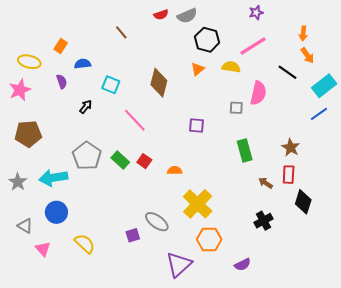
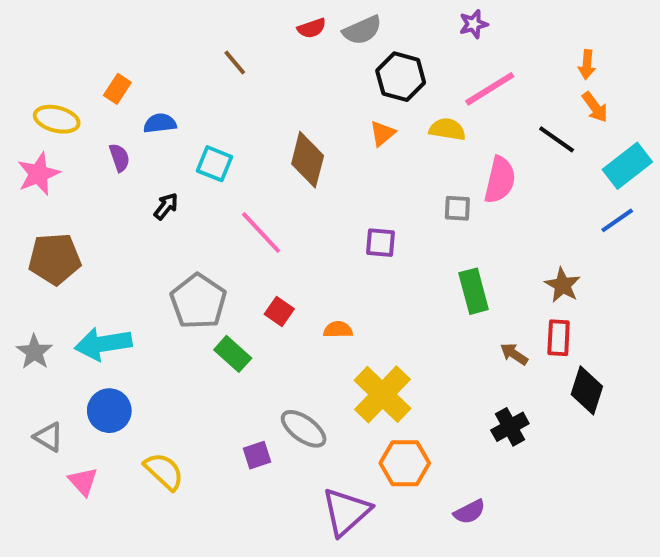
purple star: (256, 13) -> (474, 24), moved
gray pentagon: (87, 156) -> (198, 301), moved
green rectangle: (120, 160) -> (233, 354), moved

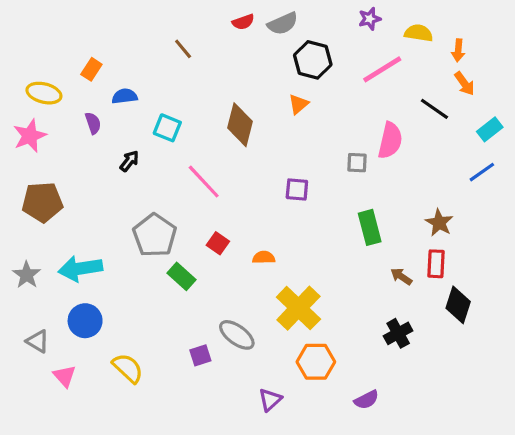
yellow semicircle: (447, 129) -> (419, 33), moved
cyan rectangle: (627, 166) -> (490, 129), size x0.7
purple triangle: (346, 512) -> (270, 400), size x0.6

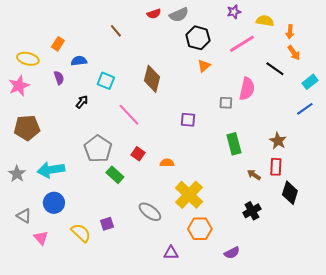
orange triangle: (298, 104) -> (204, 66), moved
purple square: (200, 355) -> (107, 224), moved
purple triangle: (270, 400) -> (171, 253), turned 42

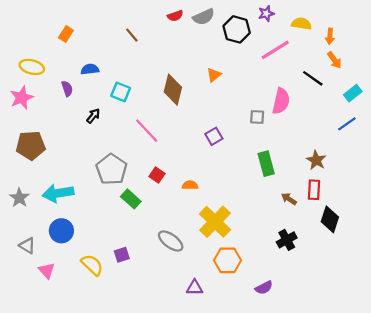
black hexagon: (198, 38) -> (237, 29), moved
orange rectangle: (58, 44) -> (66, 34), moved
orange triangle: (204, 66) -> (214, 75), moved
purple square: (188, 120) -> (214, 136), turned -35

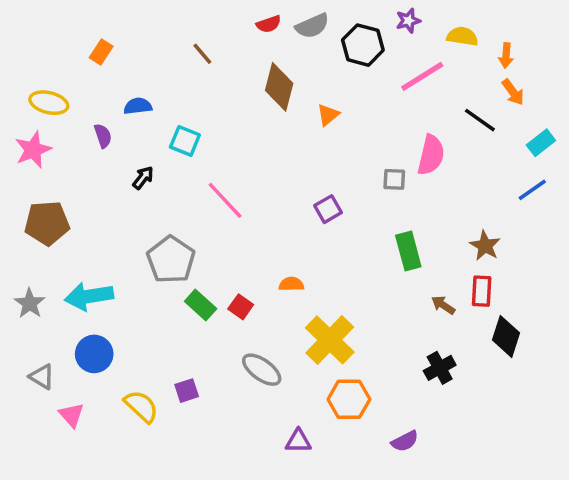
brown diamond: (173, 90) -> (279, 87), moved
red square: (157, 175) -> (241, 307), moved

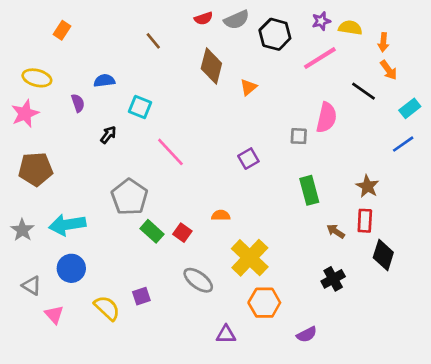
purple star: (408, 21) -> (321, 21), moved
orange rectangle: (101, 52) -> (62, 30), moved

